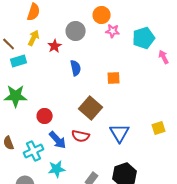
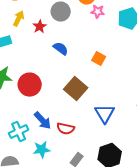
blue semicircle: (76, 68) -> (61, 49), turned -42
orange square: (114, 78) -> (99, 59), turned 32
red circle: (45, 116) -> (30, 85), moved, size x1.5
red semicircle: (81, 136) -> (66, 129), moved

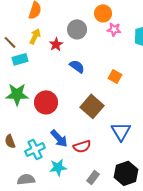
red semicircle: (66, 129) -> (82, 146), turned -30

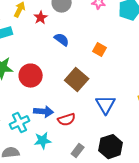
blue arrow: (59, 138) -> (44, 112), turned -42

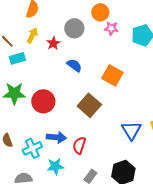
orange square: (100, 50) -> (112, 75), size x1.5
blue triangle: (106, 105) -> (131, 130), moved
red semicircle: (67, 120) -> (79, 145), turned 126

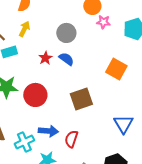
gray circle: (74, 28) -> (66, 33), moved
red star: (53, 43) -> (45, 58), moved
orange square: (112, 75) -> (116, 69), moved
brown square: (89, 105) -> (81, 99), turned 30

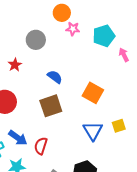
blue semicircle: (66, 59) -> (55, 77), moved
orange square: (116, 69) -> (93, 93), moved
blue arrow: (48, 131) -> (18, 138), turned 30

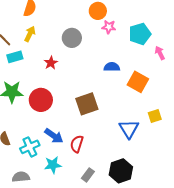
blue semicircle: (55, 77) -> (112, 67), moved, turned -35
orange square: (93, 93) -> (138, 82), moved
yellow square: (119, 126) -> (155, 116), moved

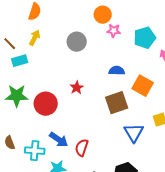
red star: (51, 63) -> (77, 88), moved
brown square: (87, 104) -> (117, 103), moved
cyan cross: (30, 147) -> (35, 151), turned 30

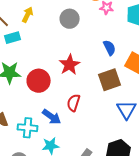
blue semicircle: (117, 71) -> (110, 48), turned 63
red star: (77, 88) -> (70, 65), size x1.5
red semicircle: (82, 148) -> (74, 103), moved

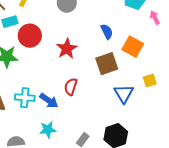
red circle: (39, 81) -> (30, 36), moved
cyan cross: (28, 128) -> (25, 98), moved

